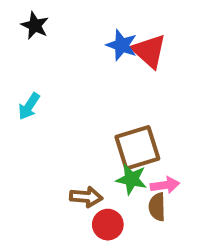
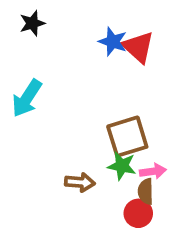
black star: (35, 25) -> (32, 23), turned 30
cyan arrow: (29, 106) -> (27, 98), size x1.5
red circle: (108, 225) -> (138, 213), moved

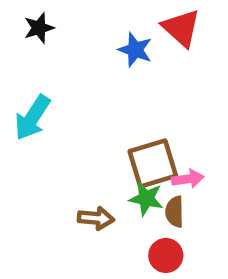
red triangle: (138, 47) -> (181, 28), moved
pink arrow: (153, 171) -> (188, 179), moved
brown semicircle: (146, 191) -> (175, 212), moved

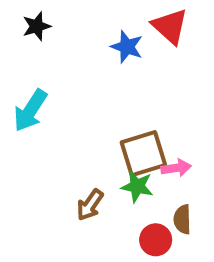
brown semicircle: (175, 212) -> (182, 219), moved
brown arrow: (96, 218) -> (90, 205), turned 120

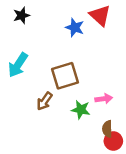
brown square: (143, 154) -> (65, 76), moved
brown arrow: (90, 205) -> (45, 101), moved
red circle: (156, 240) -> (113, 141), moved

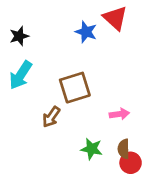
black star: (22, 15) -> (19, 36), moved
green star: (81, 110) -> (92, 149), moved

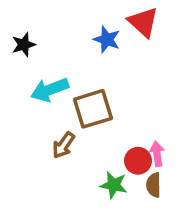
cyan arrow: (21, 75) -> (50, 90), moved, turned 36
pink arrow: (119, 114) -> (157, 154), moved, turned -90
red circle: (131, 163) -> (138, 161), moved

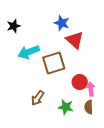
red triangle: (143, 22) -> (75, 40), moved
brown arrow: (63, 145) -> (38, 98), moved
red circle: (138, 161) -> (80, 82), moved

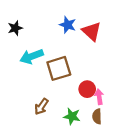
red triangle: (75, 40) -> (92, 31), moved

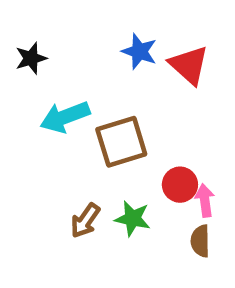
green star: (72, 116) -> (133, 218), moved

